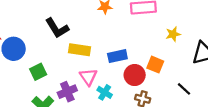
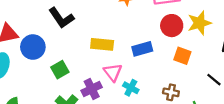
black L-shape: (57, 28) -> (61, 18), moved
yellow star: (173, 34) -> (199, 23), size x1.5
red circle: (135, 75) -> (172, 26), moved

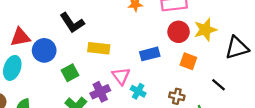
yellow rectangle: (102, 44) -> (99, 48), moved

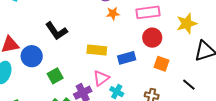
yellow star: (205, 30) -> (187, 24), moved
yellow rectangle: (99, 48) -> (97, 50), moved
pink triangle: (121, 76) -> (101, 78), turned 30

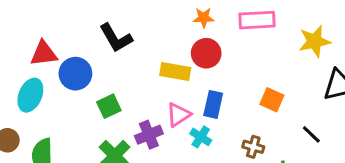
red circle: (152, 38) -> (206, 53), moved
blue rectangle: (127, 58) -> (213, 104), moved, turned -66

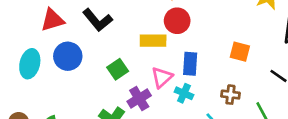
red triangle: (44, 54) -> (52, 20), moved
cyan ellipse: (30, 95) -> (30, 64), moved
green square: (109, 106) -> (118, 69), moved

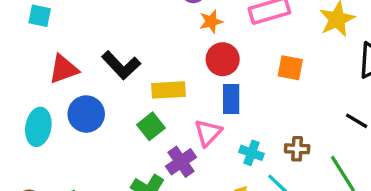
yellow rectangle: (153, 41) -> (168, 90), moved
orange square: (240, 52) -> (290, 68), moved
blue rectangle: (190, 64) -> (231, 99), moved
cyan cross: (184, 93) -> (252, 153), moved

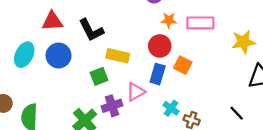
orange star: (211, 21) -> (169, 20), moved
orange square: (290, 68) -> (183, 65), moved
cyan cross: (252, 153) -> (171, 108), moved

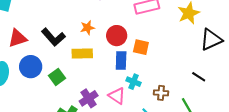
orange star: (169, 20) -> (87, 28), moved
green square: (99, 76) -> (57, 77), moved
pink triangle: (136, 92) -> (117, 96), moved, turned -42
cyan cross: (171, 108) -> (134, 82), moved

